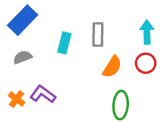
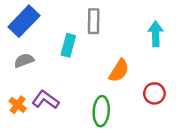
gray rectangle: (98, 35) -> (94, 21), moved
red circle: (146, 63) -> (154, 93), moved
green ellipse: (121, 105) -> (101, 111), moved

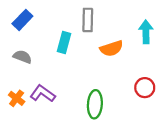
blue rectangle: (24, 21) -> (22, 20), size x0.7
gray semicircle: (24, 60) -> (22, 57), turned 42
orange semicircle: (119, 71) -> (112, 48), moved, turned 40

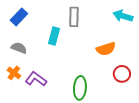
cyan arrow: (146, 32) -> (123, 16), moved, turned -72
orange semicircle: (112, 48) -> (106, 49), moved
orange cross: (17, 98) -> (14, 73), moved

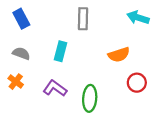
blue rectangle: (19, 17) -> (21, 19), turned -72
cyan rectangle: (54, 36) -> (61, 51), moved
purple L-shape: (36, 79) -> (55, 88), moved

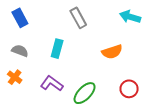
gray rectangle: (83, 19) -> (78, 18), turned -30
red circle: (137, 83) -> (129, 89), moved
green ellipse: (90, 98) -> (85, 93), turned 40

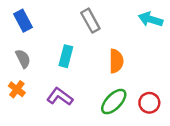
gray semicircle: (20, 51) -> (23, 59), turned 42
orange semicircle: (112, 52) -> (116, 61), moved, turned -72
green ellipse: (85, 93) -> (114, 102), moved

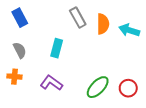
cyan arrow: (151, 19) -> (129, 30), moved
orange semicircle: (116, 61) -> (103, 24), moved
orange cross: (17, 89) -> (14, 77), turned -32

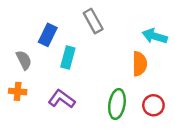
blue rectangle: (20, 18) -> (48, 35), moved, turned 54
orange semicircle: (103, 24) -> (140, 64), moved
green ellipse: (98, 87) -> (117, 104), turned -35

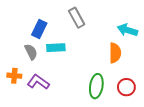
cyan rectangle: (68, 57) -> (56, 48), turned 72
gray semicircle: (24, 60) -> (31, 52), moved
purple L-shape: (62, 99) -> (38, 82), moved

